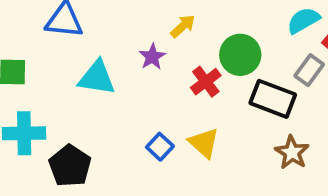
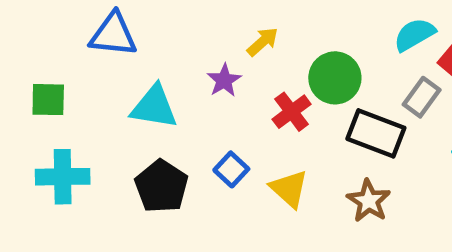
blue square: (160, 147) -> (231, 169), moved
brown star: (292, 152) -> (369, 201), moved
black pentagon: (70, 166) -> (161, 186), moved

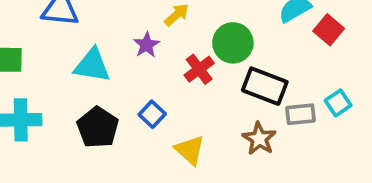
gray rectangle: (422, 97) -> (301, 114), moved, turned 48
yellow triangle: (289, 189) -> (190, 150), moved

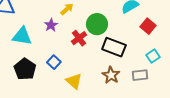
red square: (329, 30) -> (148, 26), moved
gray rectangle: (301, 114) -> (140, 75), moved

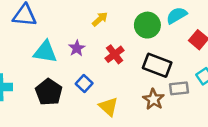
green circle: (97, 24) -> (147, 25), moved
purple star: (51, 25) -> (77, 48), moved
gray rectangle: (140, 75) -> (179, 88), moved

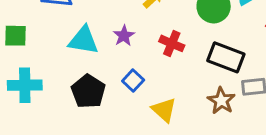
red cross: (115, 54) -> (172, 43), turned -30

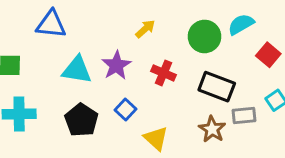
purple star: (124, 36) -> (116, 65), size x1.4

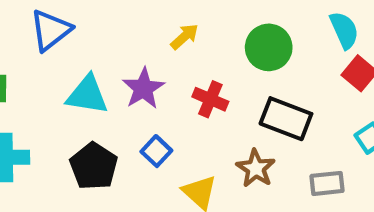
blue triangle: (51, 24) -> (51, 30), turned -44
cyan semicircle: (241, 24) -> (344, 30), moved, turned 96
gray rectangle: (244, 116) -> (327, 183), moved
brown star: (212, 129) -> (256, 168), moved

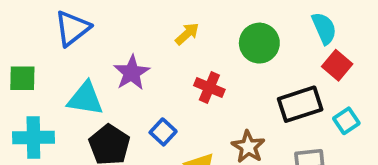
purple star: (143, 88) -> (132, 73), moved
cyan triangle: (87, 95) -> (85, 99), moved
black rectangle: (286, 119) -> (300, 104), moved, turned -39

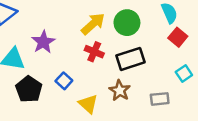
yellow arrow: (187, 34) -> (93, 24), moved, size x1.5
black rectangle: (300, 104) -> (131, 59), moved

